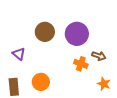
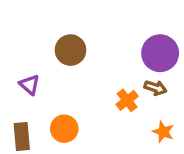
purple circle: (77, 34) -> (160, 53), moved
orange cross: (81, 64) -> (127, 100), turned 32

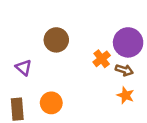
orange cross: (127, 100) -> (102, 59), moved
orange star: (163, 132) -> (126, 95), moved

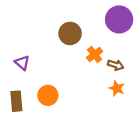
brown circle: (56, 40) -> (70, 33), moved
purple circle: (128, 42) -> (119, 19), moved

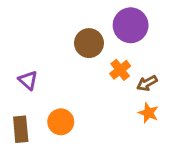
purple circle: (119, 19) -> (131, 25), moved
brown arrow: (116, 65) -> (147, 83), turned 133

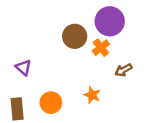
orange cross: (120, 70) -> (101, 48), moved
orange star: (148, 113) -> (92, 95), moved

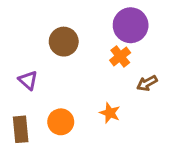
brown circle: (75, 36) -> (64, 42), moved

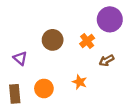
purple circle: (131, 25) -> (110, 19), moved
brown circle: (64, 42) -> (53, 40), moved

